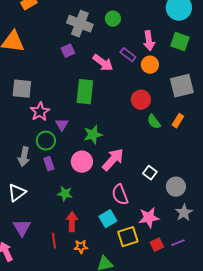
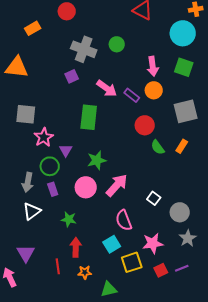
purple rectangle: (128, 55) -> (132, 95), moved
white triangle: (17, 193) -> (32, 211), moved

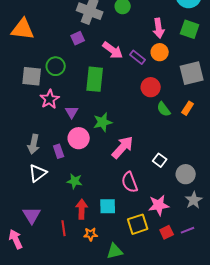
green circle: (50, 166) -> (56, 66), moved
pink circle: (86, 187) -> (79, 138), moved
cyan square: (112, 244) -> (108, 206), moved, turned 30

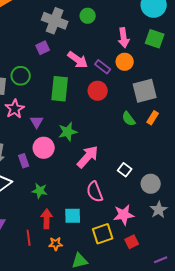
gray square: (192, 73) -> (145, 91), moved
red circle: (151, 87) -> (98, 91), moved
purple line: (188, 230) -> (161, 260), moved

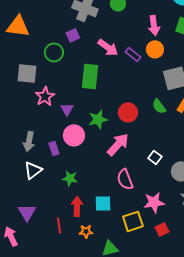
green circle: (21, 76) -> (54, 52), moved
red circle: (98, 91) -> (128, 112), moved

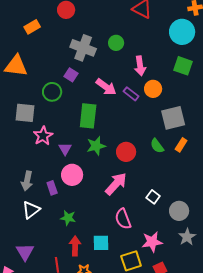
pink arrow: (154, 25) -> (140, 66), moved
purple square: (73, 35) -> (71, 75), turned -32
green star: (98, 119) -> (96, 146), moved

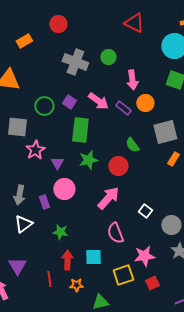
purple square: (71, 75) -> (69, 102), moved
green semicircle: (157, 146) -> (132, 145), moved

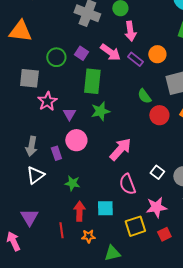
pink arrow: (132, 80) -> (130, 31), moved
red circle: (118, 166) -> (159, 115), moved
white square: (145, 211) -> (157, 172), moved

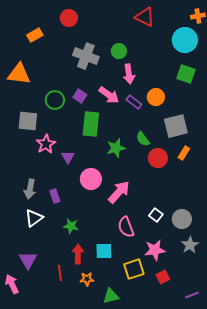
green star: (100, 111) -> (116, 148), moved
pink circle: (76, 140) -> (91, 179), moved

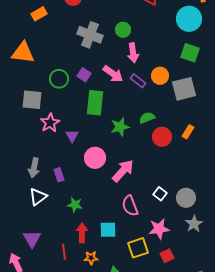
gray square: (176, 126) -> (184, 89), moved
green semicircle: (143, 139) -> (147, 118), turned 105

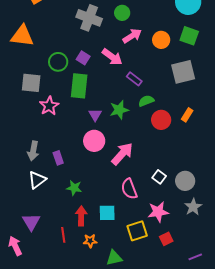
pink arrow: (133, 53) -> (132, 36), turned -114
orange circle: (160, 76) -> (161, 40), moved
purple rectangle: (138, 81) -> (134, 79), moved
green rectangle: (95, 103) -> (79, 86), moved
purple triangle: (72, 136) -> (95, 115), moved

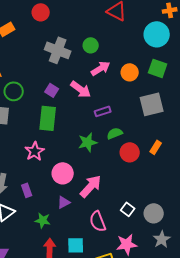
green circle: (58, 62) -> (14, 91), moved
purple rectangle: (134, 79) -> (103, 111), turned -56
pink star: (49, 106) -> (35, 151), moved
purple triangle: (95, 115) -> (64, 202), moved, turned 32

